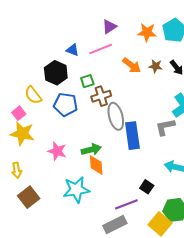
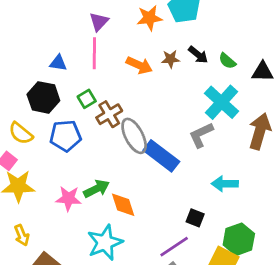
pink line: (101, 49) -> (94, 53), turned -55
blue rectangle: (132, 136) -> (161, 156), turned -32
green arrow: (91, 150) -> (97, 189), moved

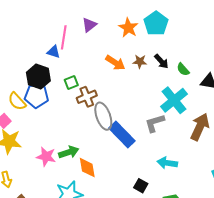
orange star: (149, 18) -> (128, 28), turned 30
pink line: (94, 53) -> (64, 37), moved
blue pentagon: (65, 136) -> (36, 96), moved

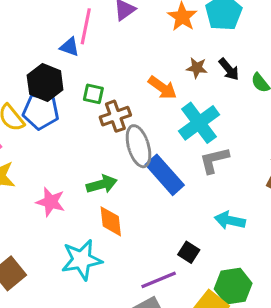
orange arrow: (115, 63) -> (162, 88), moved
green square: (71, 83) -> (93, 94), turned 32
cyan cross: (174, 100) -> (199, 123), moved
green arrow: (69, 152) -> (102, 184), moved

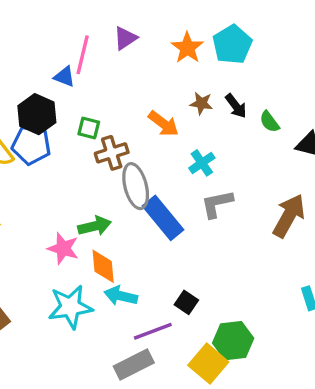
cyan cross: (199, 123) -> (202, 163), size x0.6
pink star: (51, 202) -> (63, 248), moved
cyan arrow: (230, 220) -> (121, 296), moved

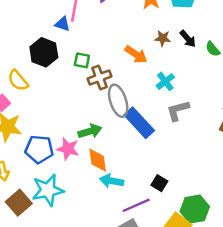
blue pentagon: (31, 145) -> (39, 149), moved
cyan star: (70, 307) -> (48, 190), moved

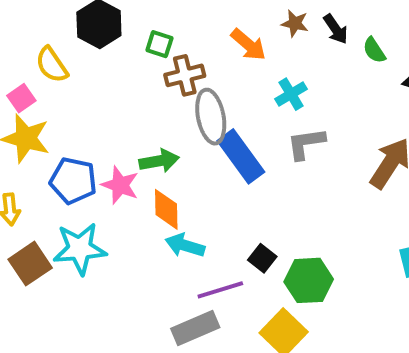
green hexagon: (195, 209) -> (309, 280), moved

